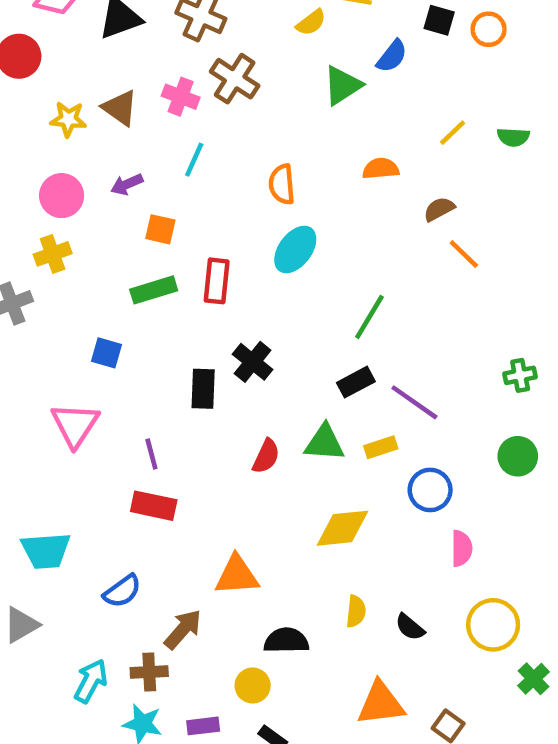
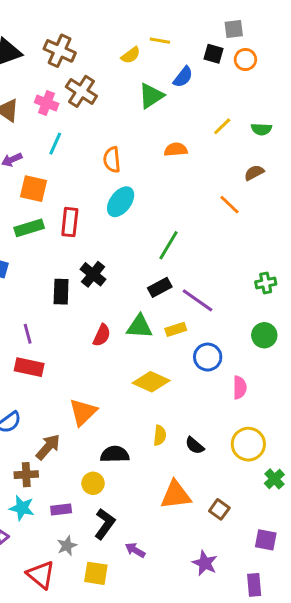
brown semicircle: (439, 209) -> (254, 173), moved
orange square: (160, 229) -> (34, 189), size x1.4
yellow diamond: (342, 528) -> (151, 382), turned 30
pink semicircle: (462, 548) -> (240, 388), moved
orange triangle: (237, 575) -> (83, 412), turned -40

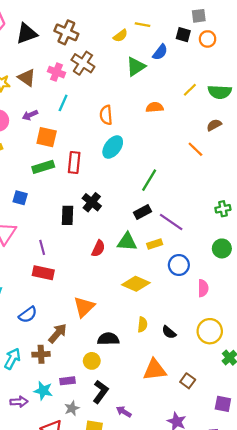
green semicircle: (261, 129) -> (220, 92), size x1.5
cyan star: (22, 508) -> (43, 391), moved

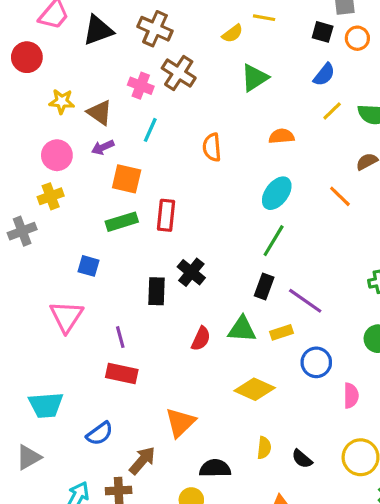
blue semicircle: (160, 52) -> (324, 75), moved
brown triangle: (27, 78) -> (100, 113), moved
cyan ellipse: (113, 147) -> (277, 193), moved
black rectangle: (142, 212) -> (264, 286), turned -42

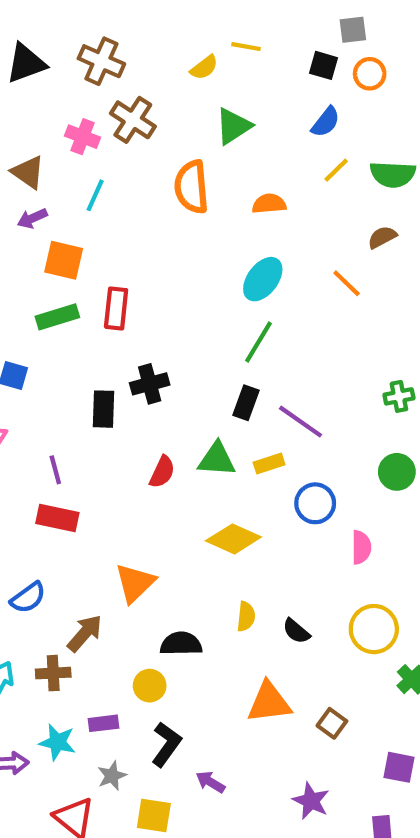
orange semicircle: (212, 147) -> (192, 187), moved, size x1.4
black cross: (191, 272) -> (150, 384), turned 36

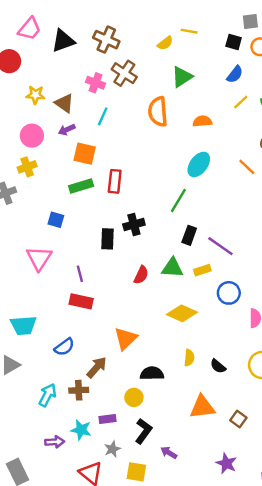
green line: (259, 342) -> (178, 200), moved

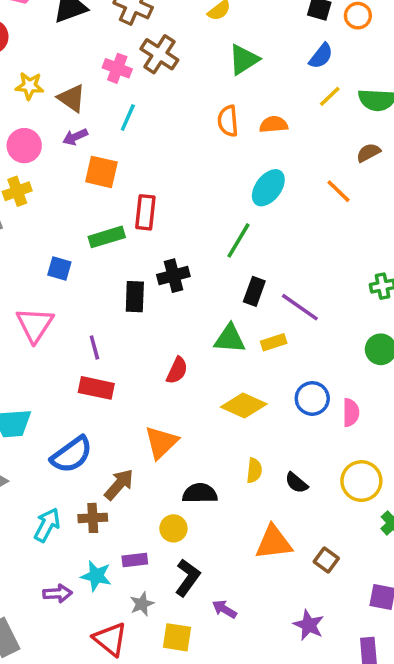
orange semicircle: (158, 112) -> (228, 121), moved, size x0.7
green rectangle: (81, 186) -> (107, 237), moved
red semicircle: (141, 275) -> (177, 370), moved
blue circle: (229, 293) -> (312, 398), moved
blue semicircle: (64, 347) -> (72, 455), size x1.4

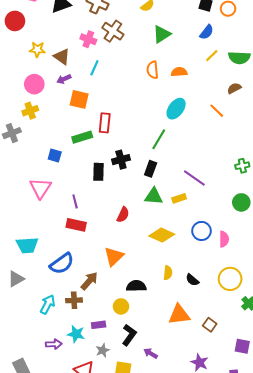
black rectangle: (254, 291) -> (151, 169), moved

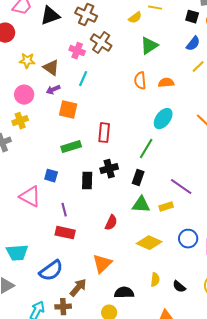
red rectangle: (105, 123) -> (104, 133), moved
blue square: (55, 156) -> (51, 176), moved
pink triangle: (40, 188) -> (30, 197), turned -35

